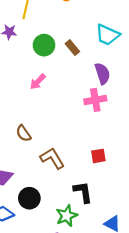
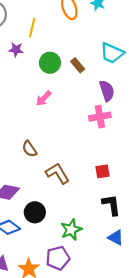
black L-shape: (83, 192) -> (111, 205), moved

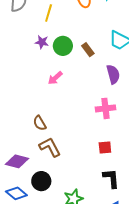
purple star: (16, 50) -> (42, 42), moved
pink cross: (100, 117) -> (106, 108), moved
brown L-shape: (57, 173) -> (50, 147), moved

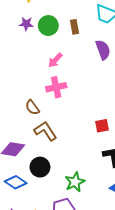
brown rectangle: (88, 50) -> (74, 27), turned 32
pink arrow: (55, 78) -> (55, 60), moved
pink cross: (106, 108) -> (56, 87), moved

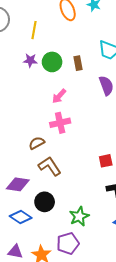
brown semicircle: (32, 107) -> (37, 143), turned 98

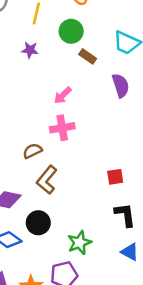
green circle: (52, 62) -> (71, 31), moved
brown rectangle: (78, 63) -> (88, 56), turned -48
brown L-shape: (50, 166) -> (47, 180), turned -110

